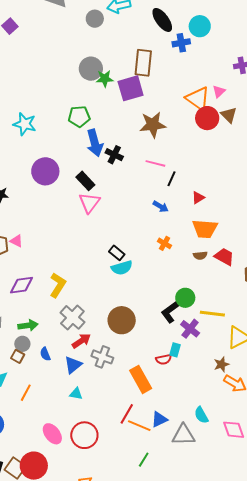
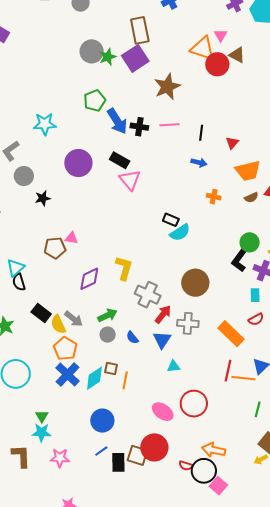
pink line: (155, 163) -> (169, 125), moved
brown square: (18, 356) -> (111, 368), moved
red semicircle: (164, 359) -> (256, 319), moved

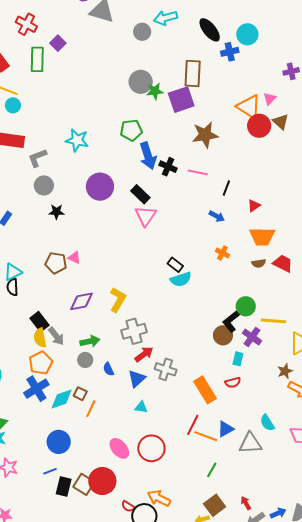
brown circle: (195, 283) -> (223, 335), moved, size x0.7
gray cross: (148, 295) -> (134, 331), turned 35
black rectangle: (41, 313) -> (39, 322), moved

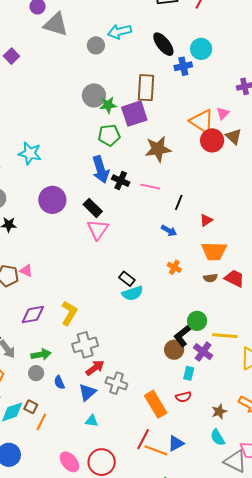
green pentagon: (131, 130) -> (109, 135), moved
brown star: (285, 371) -> (219, 411), moved
gray triangle: (250, 443) -> (235, 461), moved, turned 30

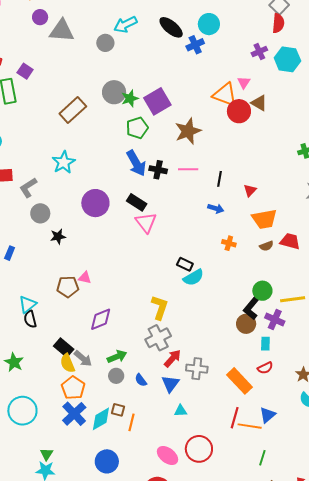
brown rectangle: (146, 88) -> (73, 110), moved, turned 56
cyan star: (30, 153) -> (64, 162), turned -30
yellow L-shape: (69, 313) -> (160, 307), moved

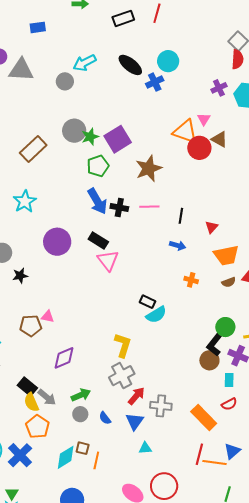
blue cross: (74, 414) -> (20, 455), moved

